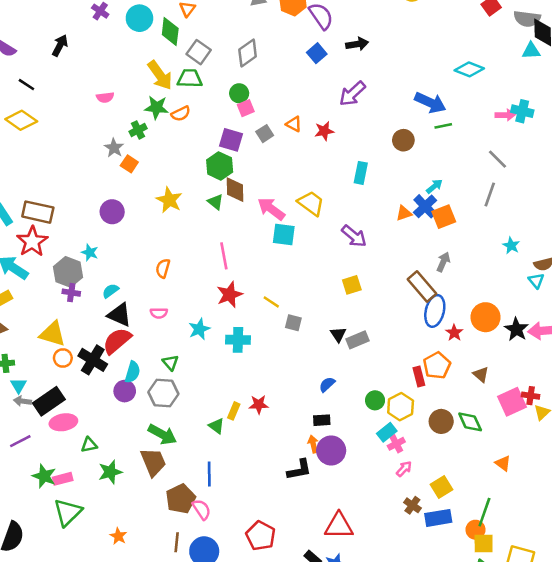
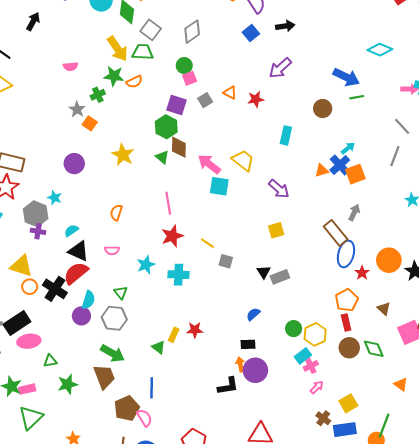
red rectangle: (419, 377) -> (346, 323), moved

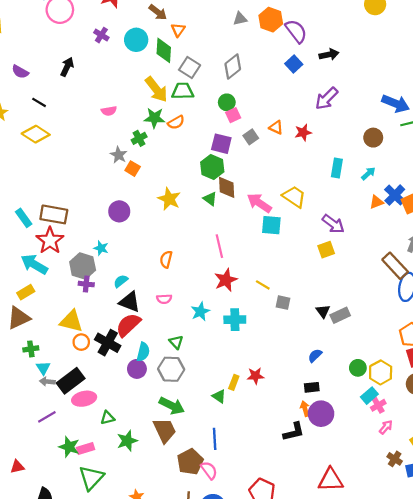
cyan arrow: (348, 148) -> (368, 174), moved
yellow square: (276, 230) -> (326, 250), moved

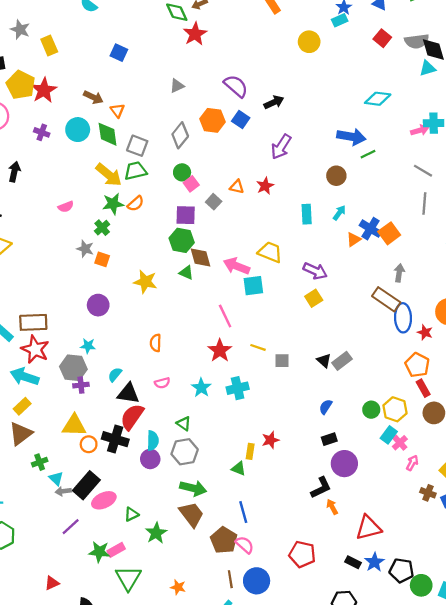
orange hexagon: (271, 20) -> (213, 120), moved
pink line: (219, 246) -> (225, 316), moved
orange arrow: (305, 409) -> (332, 507), moved

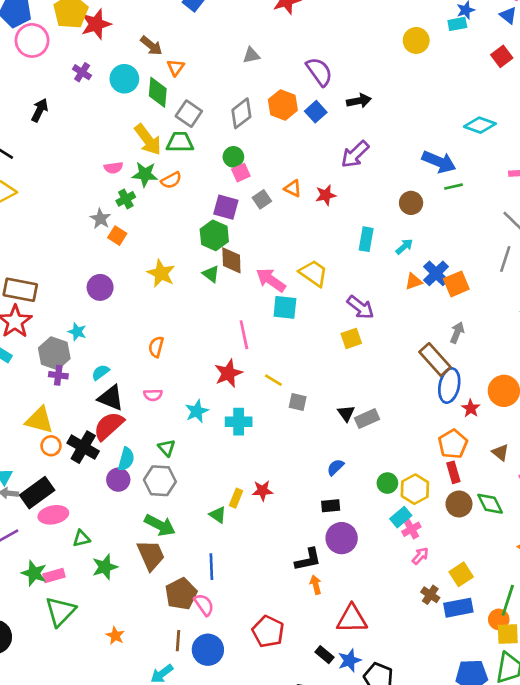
pink semicircle: (66, 207) -> (113, 168), moved

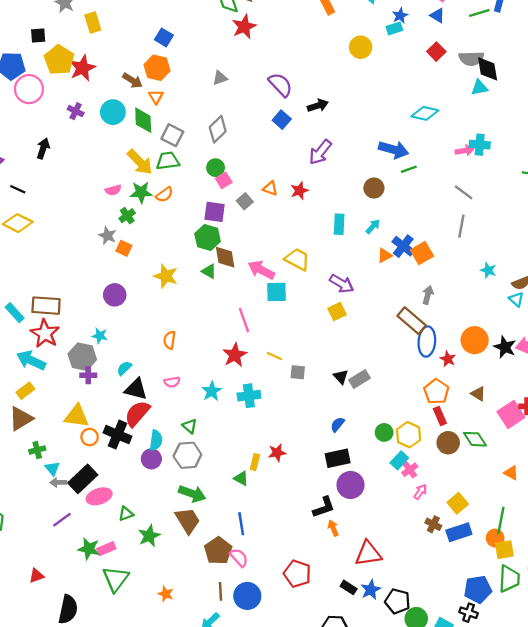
orange hexagon: (283, 105) -> (157, 68), moved
black rectangle: (331, 506) -> (338, 458), size x1.5

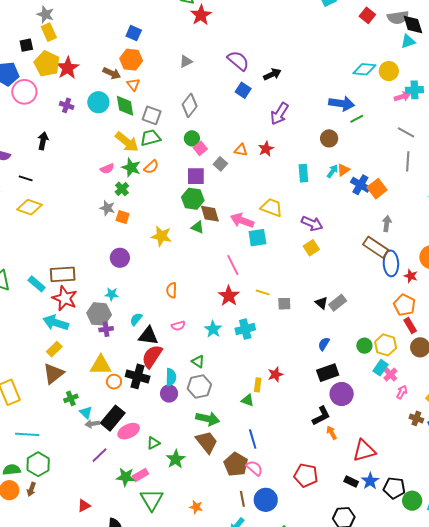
yellow rectangle: (93, 23) -> (49, 32), moved
yellow circle: (361, 47) -> (389, 71), moved
green star: (141, 192) -> (131, 168), turned 30
orange triangle: (385, 256) -> (343, 170), moved

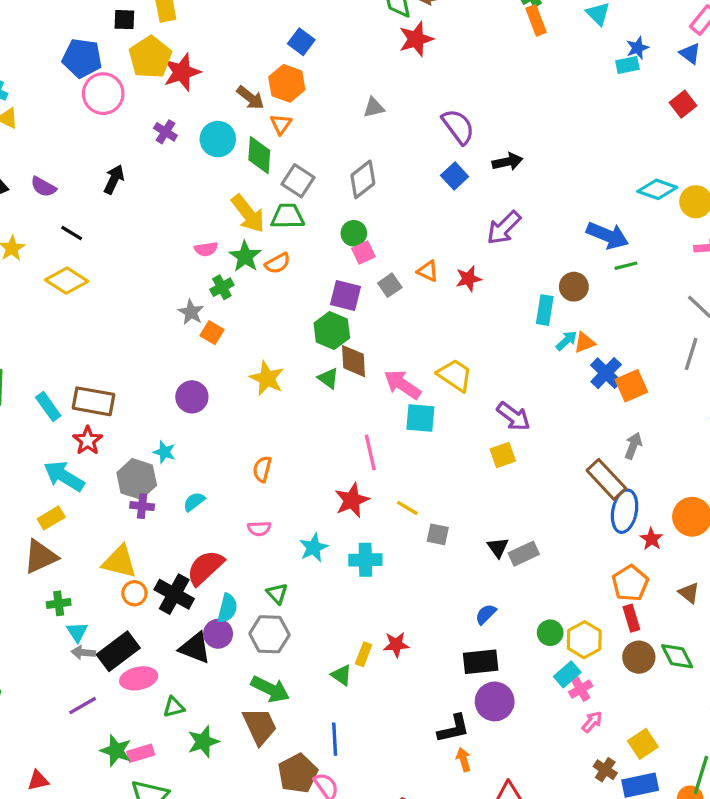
cyan rectangle: (303, 173) -> (545, 310), moved
red star: (65, 298) -> (88, 441), size x0.7
black triangle: (148, 336) -> (195, 648), moved

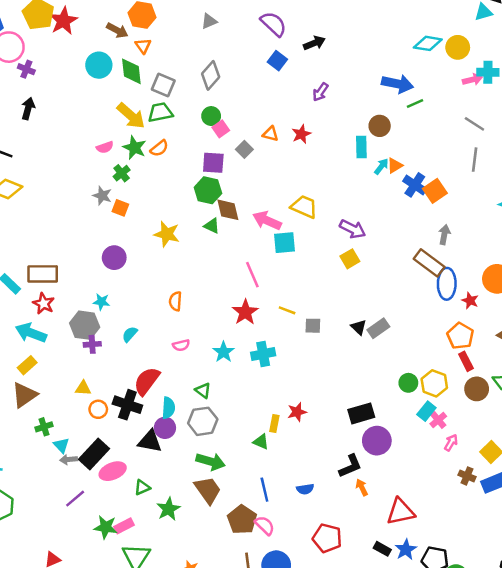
purple cross: (165, 132) -> (26, 69), moved
purple arrow: (504, 228) -> (320, 92), size x0.7
yellow triangle: (120, 562) -> (83, 388), size x0.6
blue semicircle: (486, 614) -> (305, 489), moved, turned -133

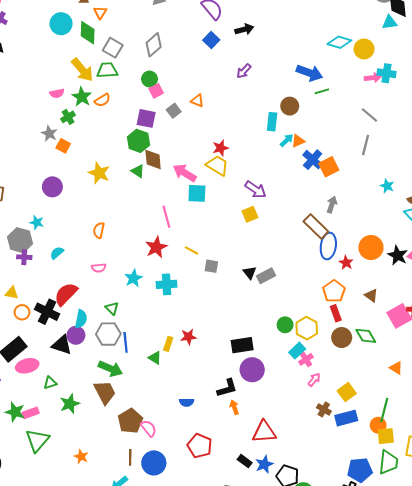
red star: (301, 134) -> (220, 148), moved
blue line: (264, 490) -> (126, 342), moved

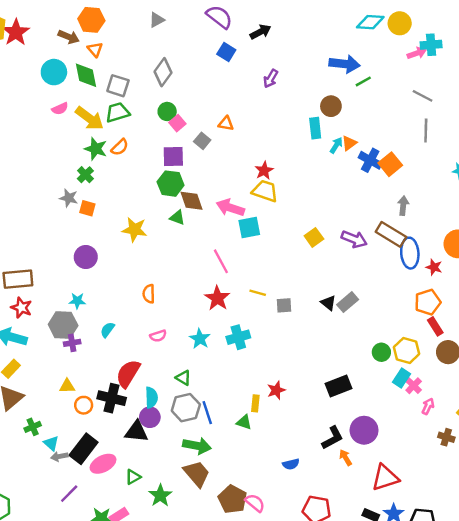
pink semicircle: (57, 93) -> (60, 109), moved
purple arrow: (256, 190) -> (354, 239), moved
orange pentagon: (334, 291) -> (428, 302), turned 30
purple circle: (252, 370) -> (364, 430), moved

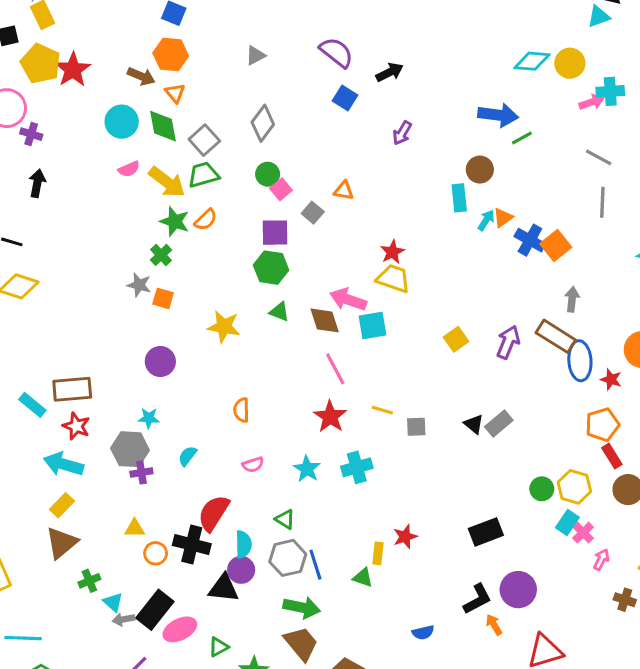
gray square: (118, 86) -> (204, 140), turned 30
brown diamond: (192, 201) -> (325, 320), moved
purple arrow: (354, 239) -> (508, 342), turned -90

